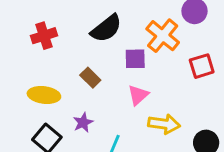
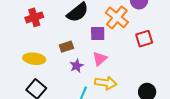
brown rectangle: (90, 78) -> (66, 47), turned -64
purple star: (83, 122) -> (77, 66), moved
yellow arrow: (164, 124) -> (106, 83), moved

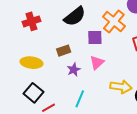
yellow arrow: (106, 83) -> (121, 87), moved

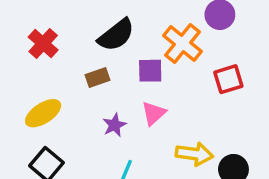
red cross: (31, 21) -> (43, 44), turned -30
brown rectangle: (64, 51) -> (97, 78), moved
yellow ellipse: (31, 63) -> (43, 113), turned -40

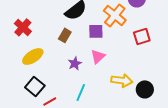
red cross: (43, 44) -> (23, 27), moved
brown rectangle: (97, 78) -> (65, 35), turned -40

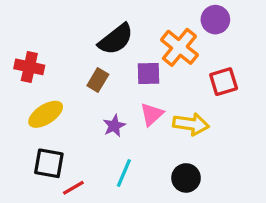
red cross: (23, 27) -> (29, 67), turned -30
yellow arrow: (122, 80) -> (191, 124), moved
black square: (35, 86) -> (49, 163), turned -30
black circle: (145, 89) -> (186, 178), moved

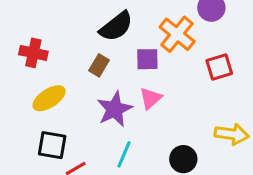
yellow arrow: (191, 124) -> (232, 134), moved
purple star: (114, 126) -> (115, 109), size x1.6

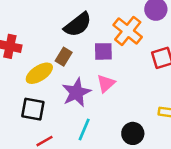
yellow ellipse: (49, 98) -> (39, 73), moved
black square: (52, 145) -> (33, 109), moved

